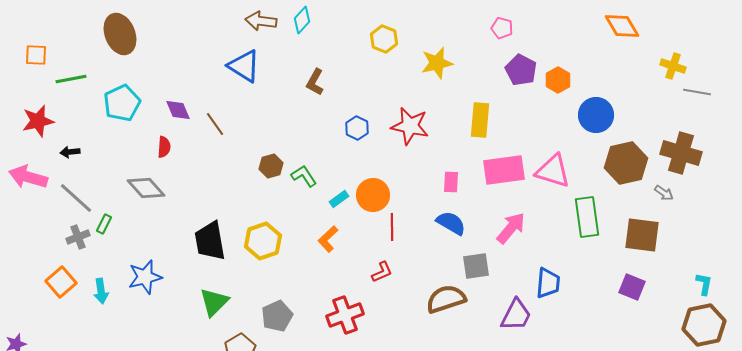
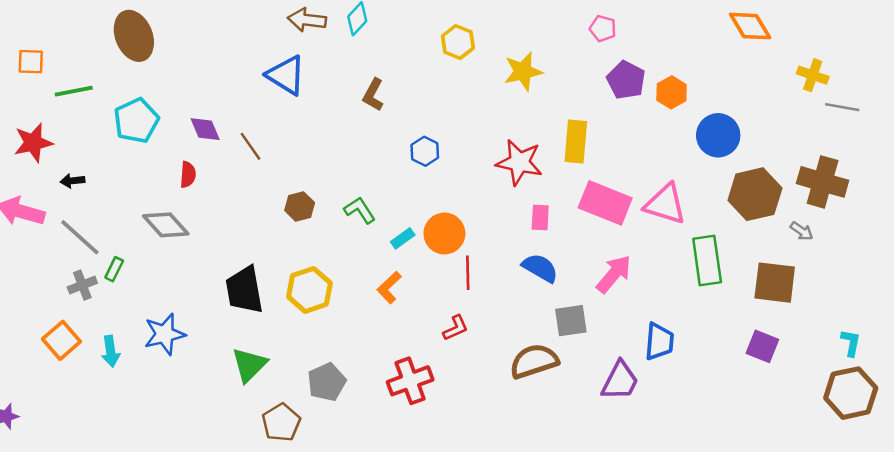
red star: (410, 126) -> (519, 162), moved
brown hexagon: (271, 166) -> (300, 206), moved
pink rectangle: (504, 170) -> (605, 203), turned 30

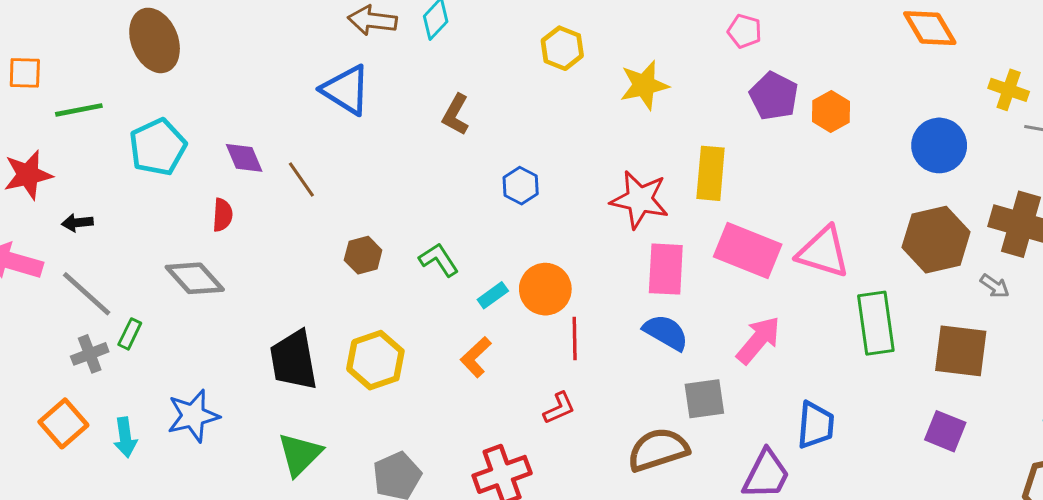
blue circle: (718, 135) -> (939, 145), moved
pink rectangle: (540, 218) -> (666, 269), size x1.6

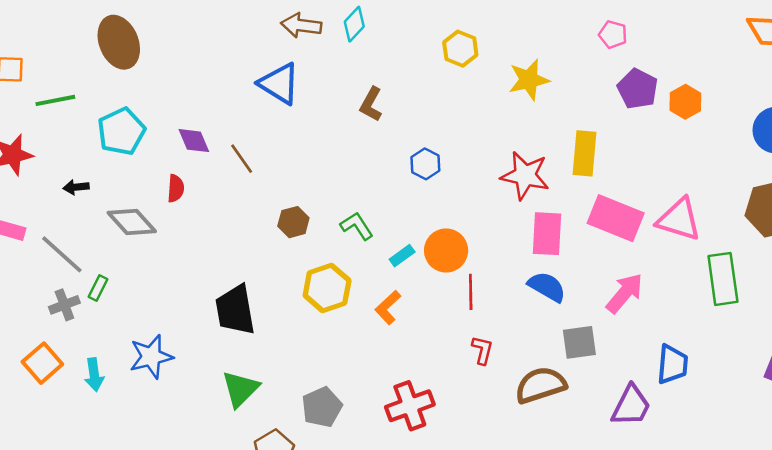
black arrow: (77, 223) -> (76, 187), moved
gray diamond: (195, 278) -> (132, 222), moved
yellow hexagon: (375, 360) -> (327, 288), moved
red L-shape: (559, 408) -> (482, 350), moved, turned -52

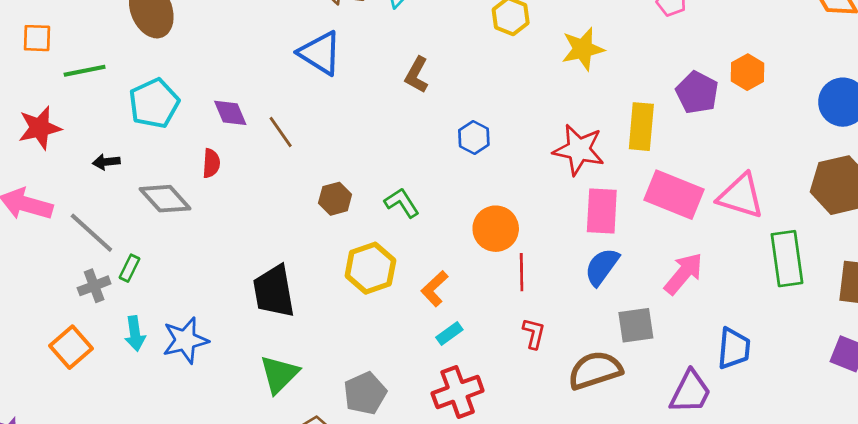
purple pentagon: (638, 89) -> (697, 93), moved
cyan rectangle: (402, 256) -> (449, 333), moved
blue semicircle: (547, 287) -> (602, 267), turned -84
cyan arrow: (94, 375) -> (135, 333), moved

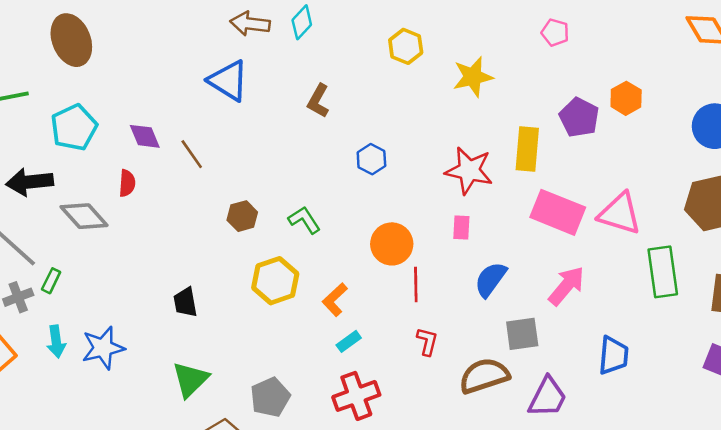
black arrow: (106, 162) -> (30, 182), size x1.8
pink rectangle: (602, 211) -> (461, 227), moved, size x0.6
black trapezoid: (274, 291) -> (185, 302), size x0.6
purple trapezoid: (690, 392) -> (548, 397), moved

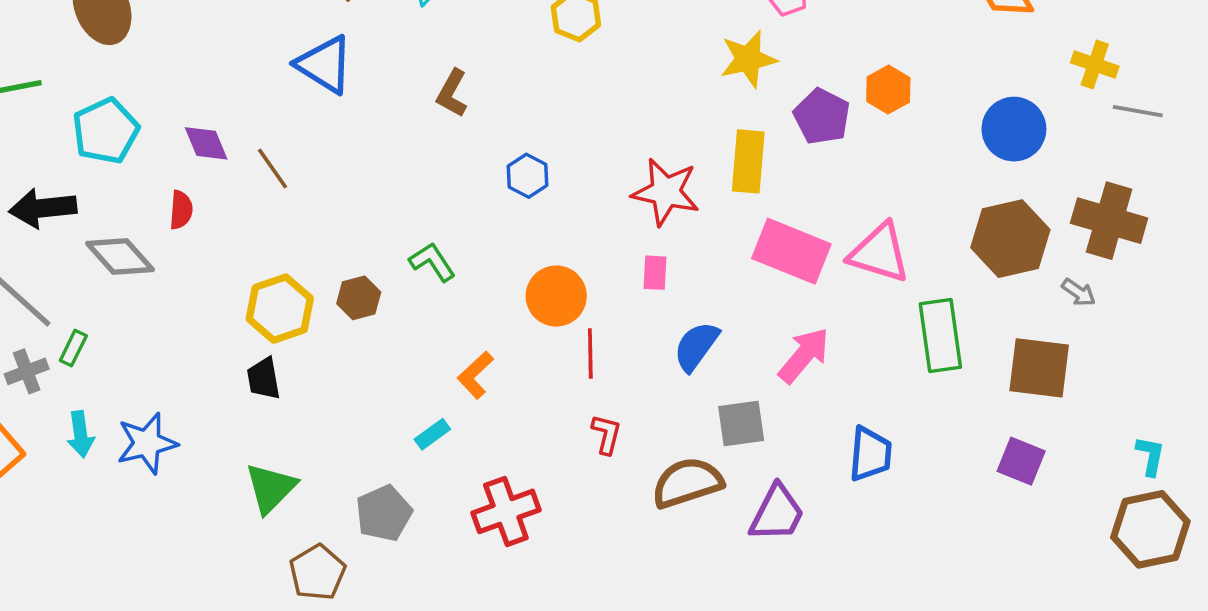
yellow star: (473, 77) -> (748, 59), moved
brown hexagon: (242, 216) -> (359, 298), moved
yellow hexagon: (275, 281) -> (280, 309), moved
cyan rectangle: (349, 341) -> (432, 434), moved

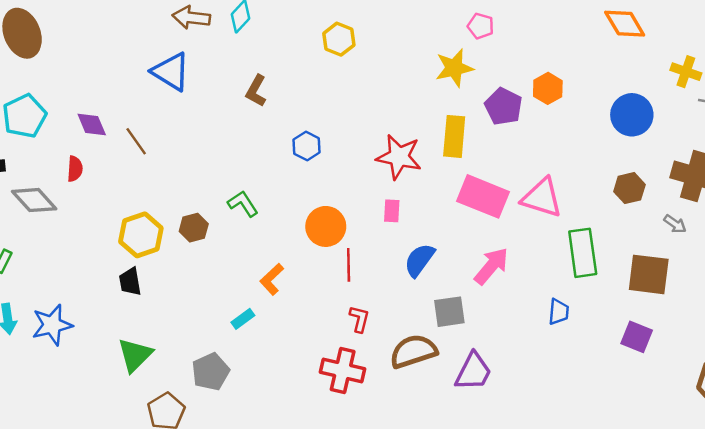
brown hexagon: (1010, 239) -> (629, 188), size x0.6
blue trapezoid: (870, 454) -> (559, 312), moved, size x0.7
red cross: (506, 511) -> (343, 371), moved, turned 33

